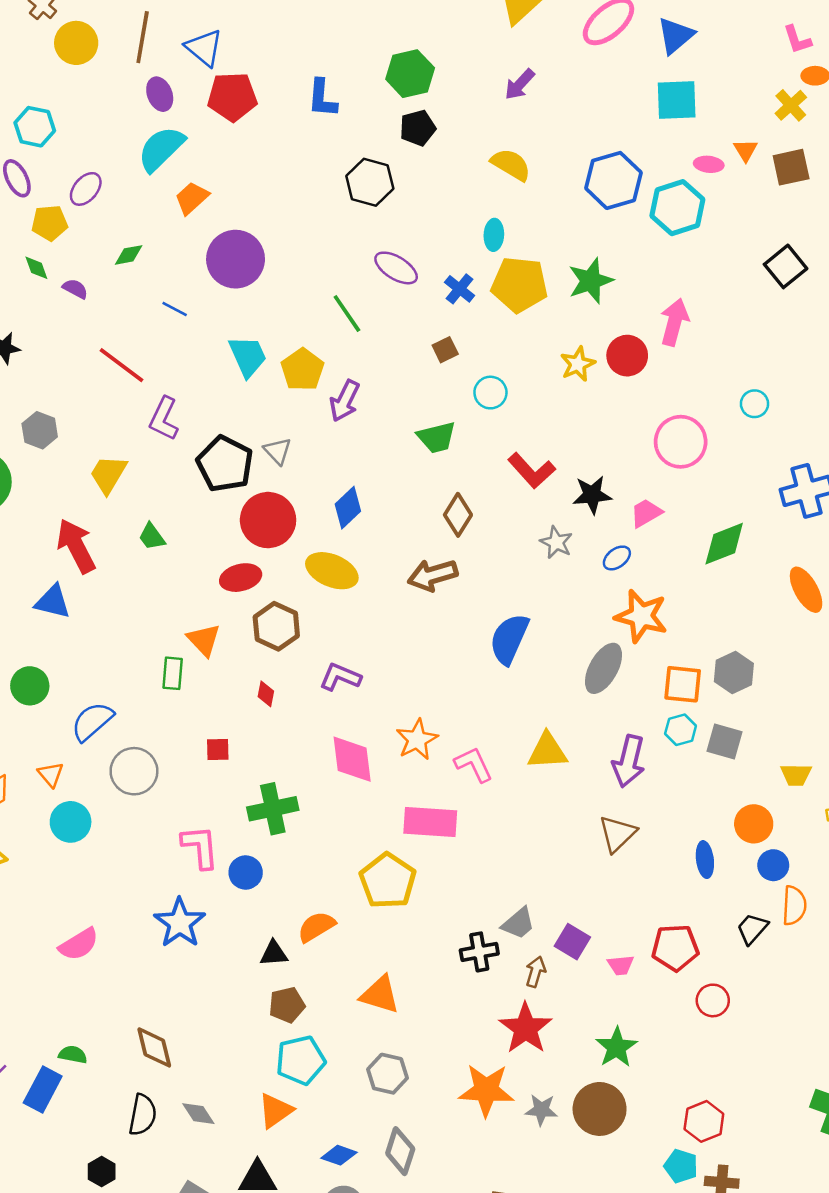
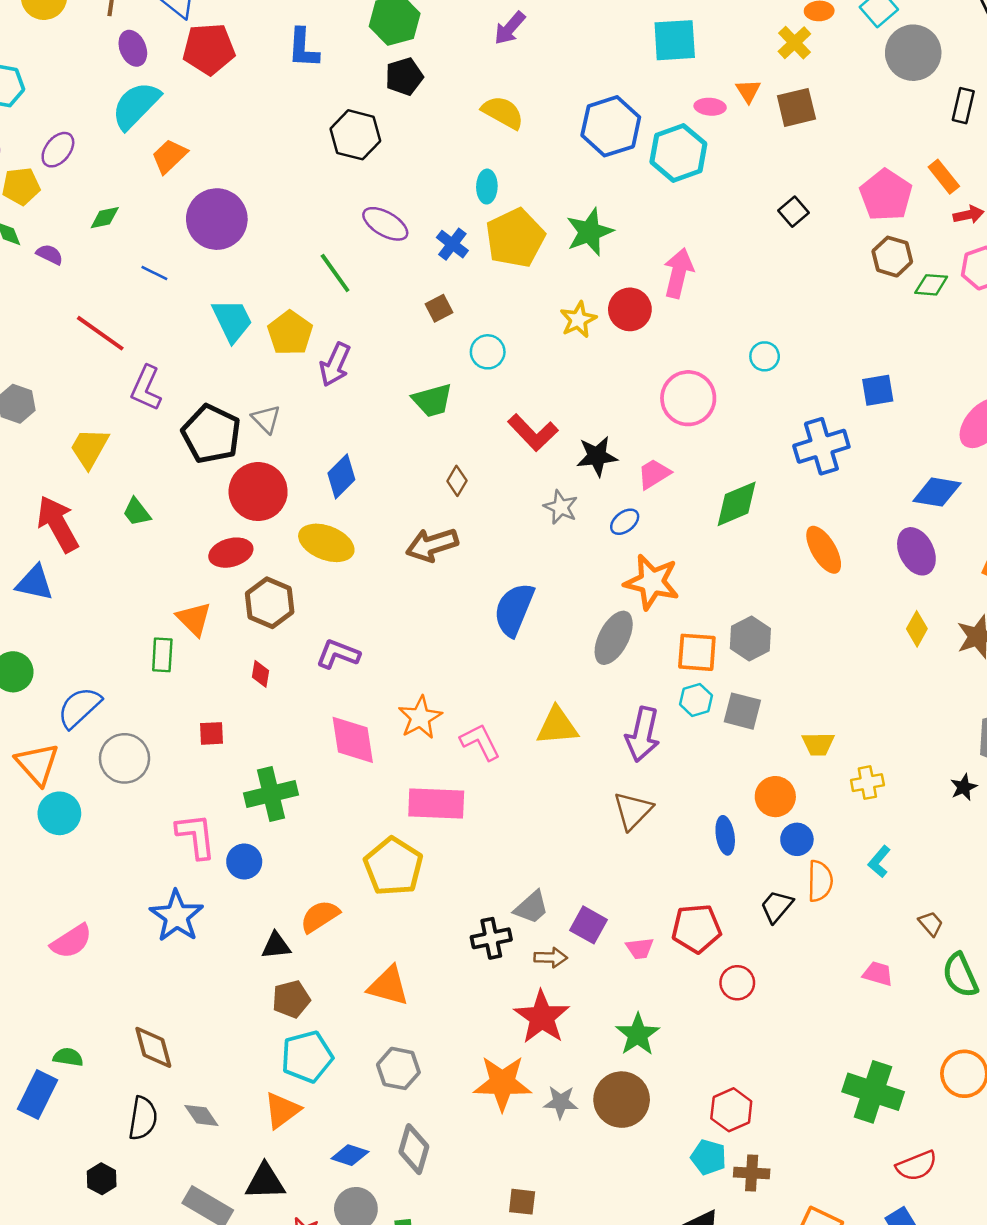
black square: (786, 266) -> (793, 212), size x0.7
yellow pentagon: (520, 285) -> (515, 238), turned -30
brown diamond: (458, 515) -> (457, 481), size x0.7
orange triangle: (51, 774) -> (37, 764), size x1.6
brown arrow: (536, 972) -> (551, 958), turned 76

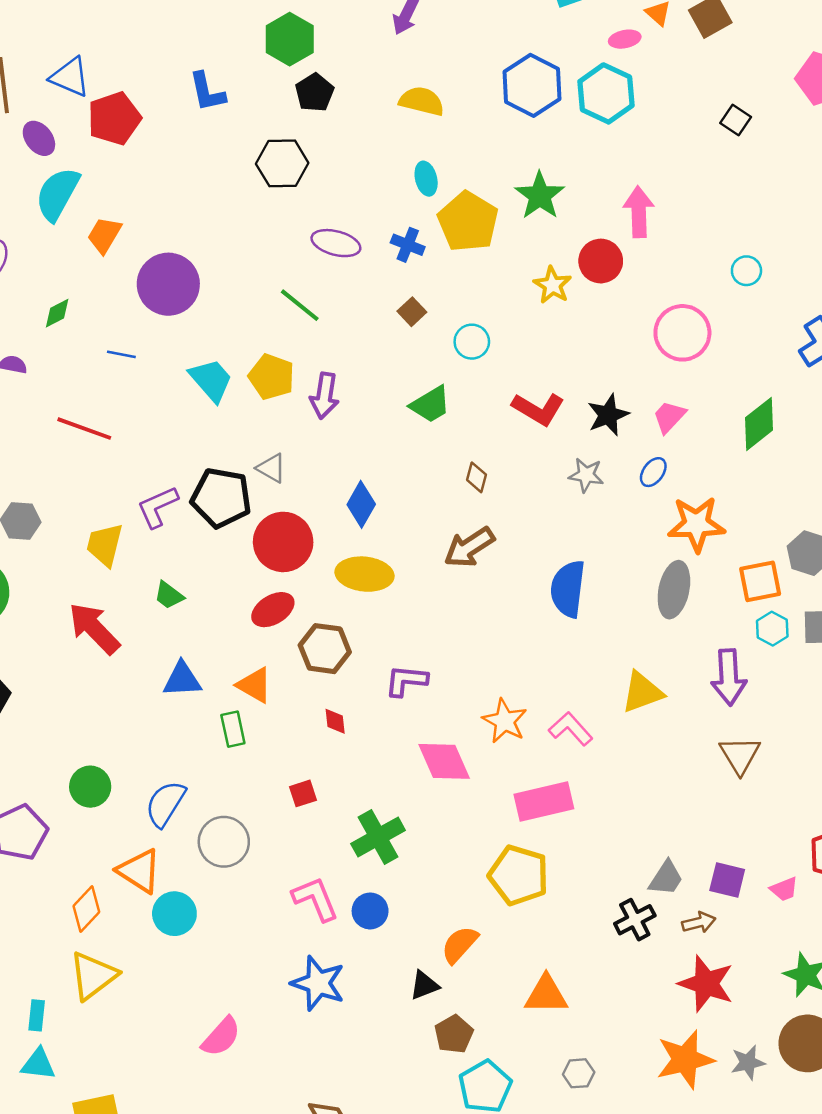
purple L-shape: (146, 388) -> (158, 507), moved, turned 57
blue triangle: (35, 583) -> (182, 679), moved
gray hexagon: (398, 1068) -> (579, 1073), size x0.7

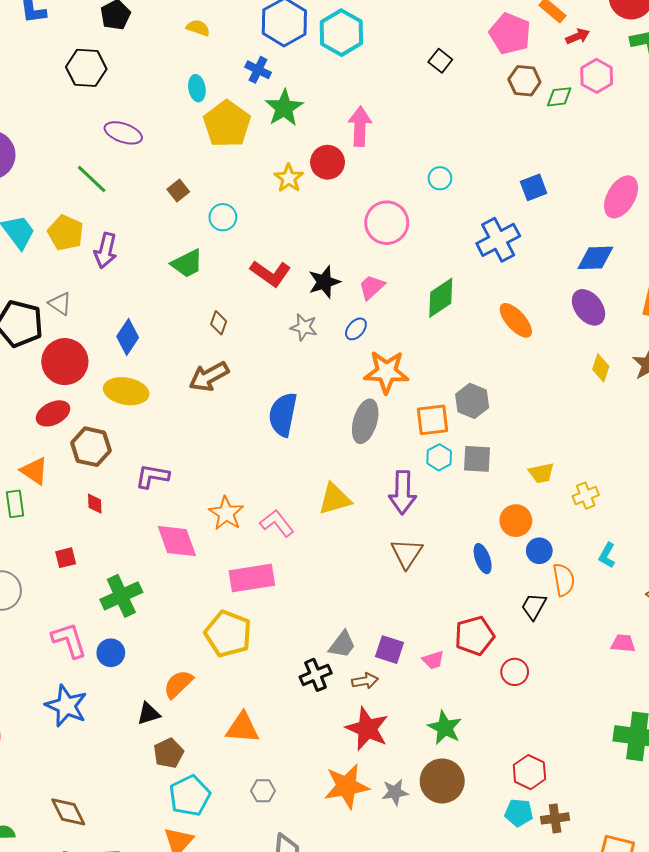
yellow semicircle: (422, 101) -> (198, 28), size x0.7
blue cross: (408, 245) -> (258, 70), moved

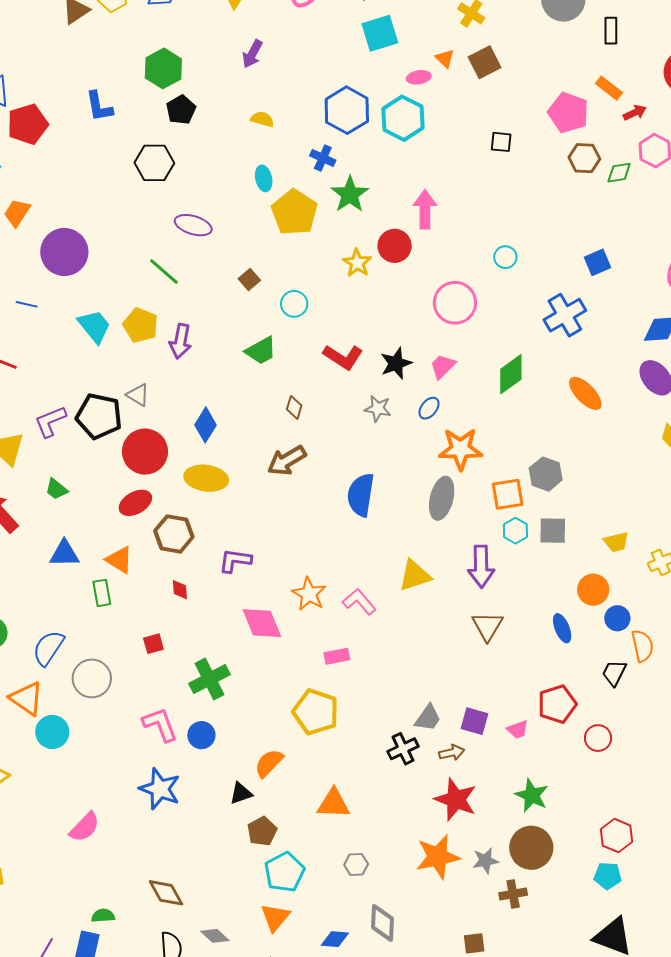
black square: (440, 61) -> (501, 142), turned -30
pink rectangle: (252, 578) -> (337, 656), size x0.6
brown cross: (555, 818) -> (513, 894), moved

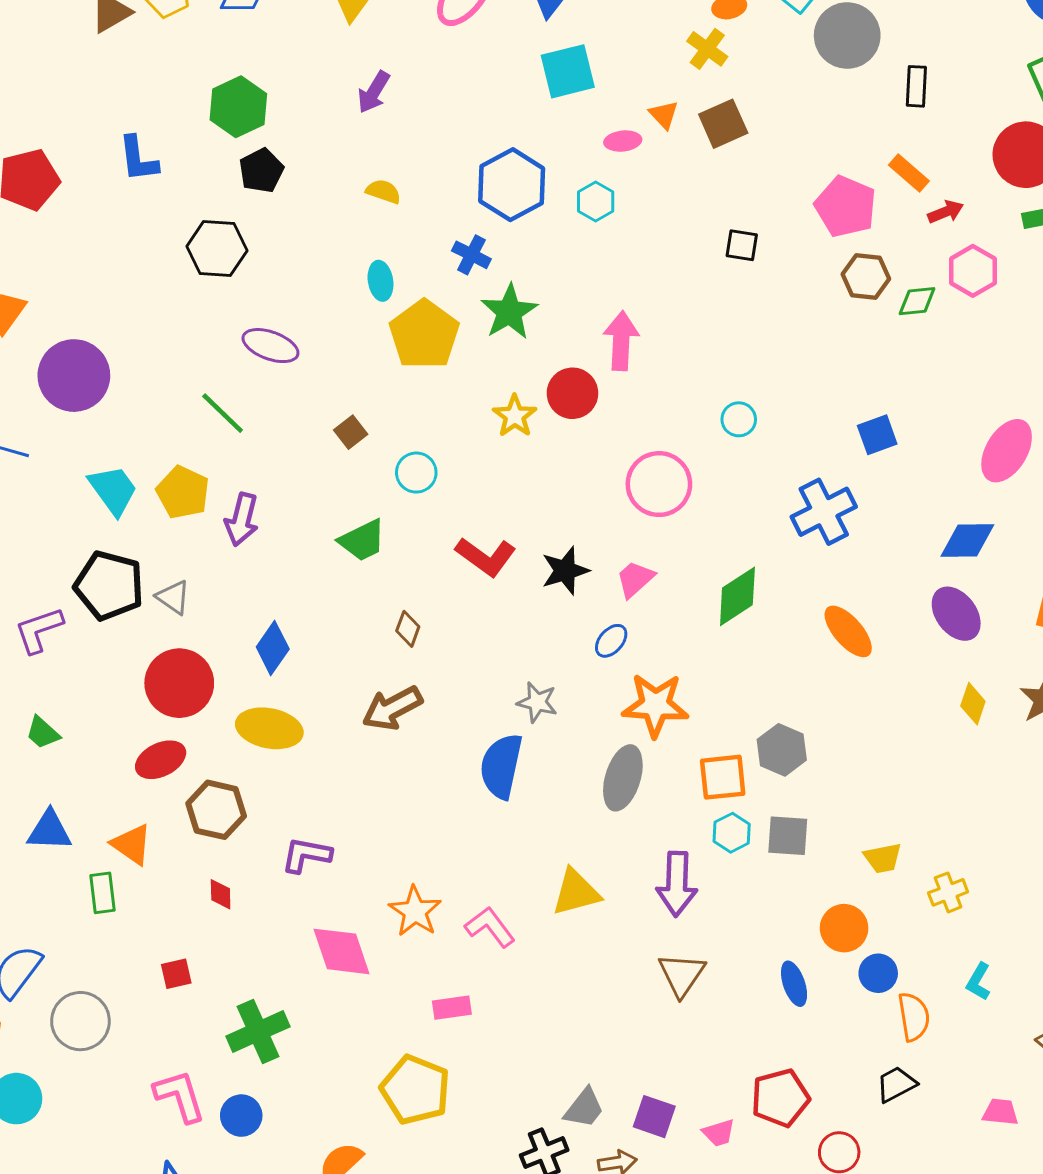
cyan hexagon: (403, 118) -> (596, 201), size x0.6
gray star: (378, 409) -> (537, 702), moved
black pentagon: (99, 416) -> (109, 585), moved
black trapezoid: (614, 673) -> (896, 1084), moved, turned 32

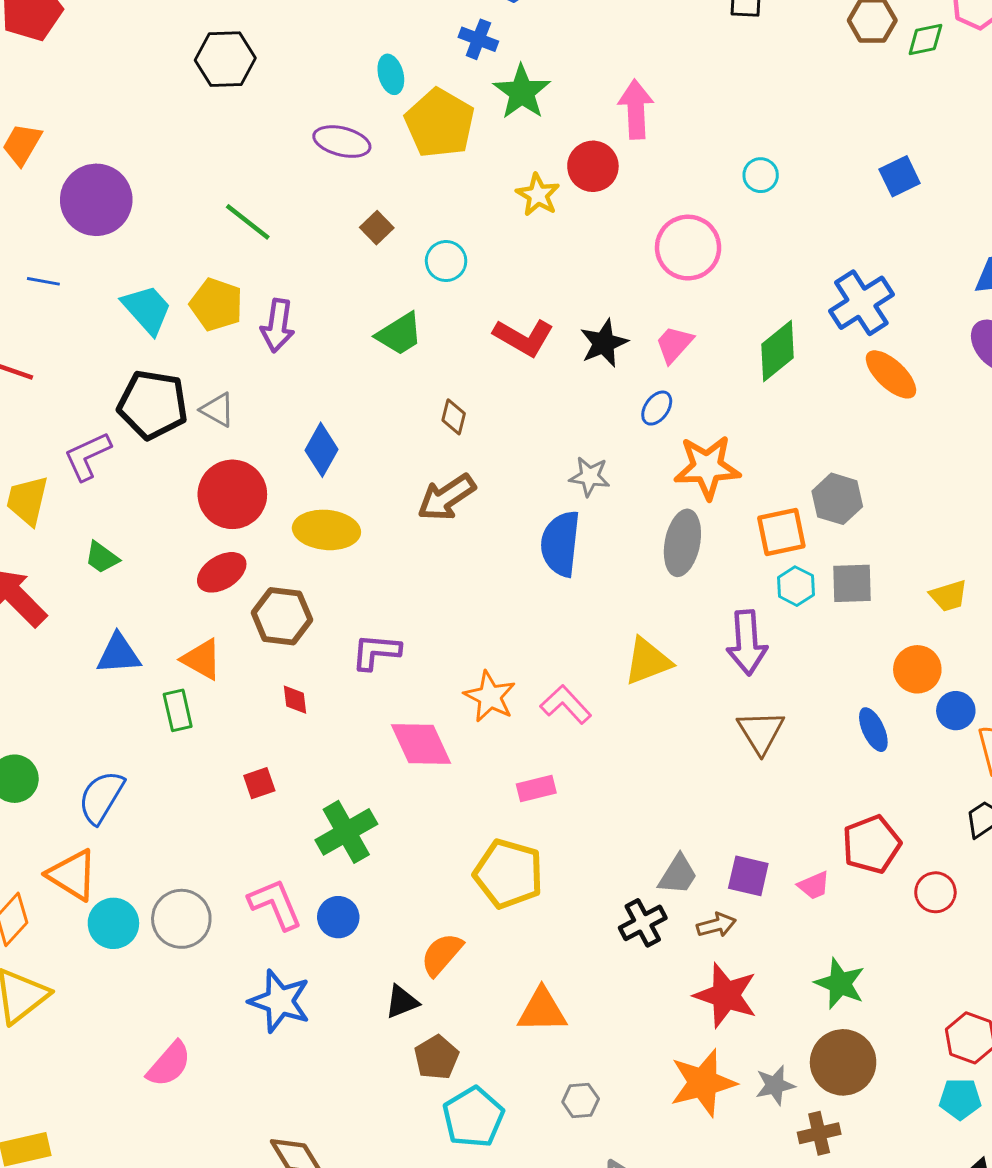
purple ellipse: (270, 346) -> (342, 142), moved
blue cross: (824, 512) -> (861, 303), moved
gray circle: (80, 1021) -> (181, 919), moved

